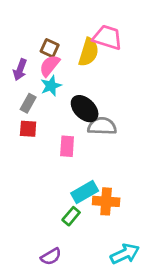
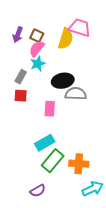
purple arrow: (20, 70) -> (18, 35), moved
black ellipse: (85, 109) -> (63, 81), turned -55
cyan rectangle: (85, 192) -> (45, 143), moved
orange cross: (106, 201) -> (79, 164), moved
green rectangle: (71, 216) -> (53, 161), size x1.6

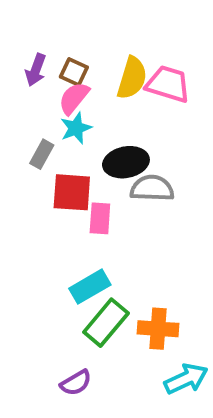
pink trapezoid: (80, 28) -> (168, 84), moved
red square: (21, 96) -> (72, 192), moved, size x1.5

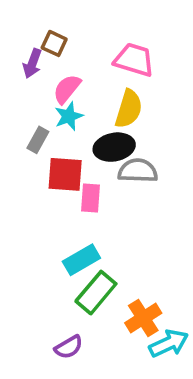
brown square: (74, 72) -> (54, 43), moved
yellow semicircle: (132, 78) -> (129, 109), moved
pink trapezoid: (168, 84) -> (134, 60), moved
orange cross: (158, 329) -> (143, 318), moved, turned -36

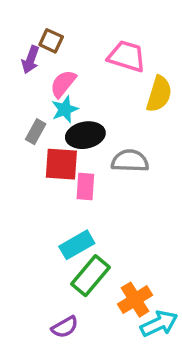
yellow semicircle: (129, 109) -> (159, 94), moved
black ellipse: (114, 147) -> (85, 135), moved

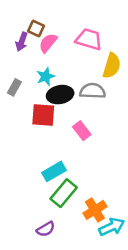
pink semicircle: (63, 84) -> (48, 43), moved
gray rectangle: (36, 132) -> (14, 87), moved
gray semicircle: (130, 161) -> (92, 91), moved
pink rectangle: (85, 187) -> (82, 131), moved, turned -42

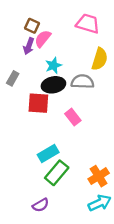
pink trapezoid: (89, 39) -> (88, 24), moved
purple arrow: (22, 42) -> (29, 46), moved
cyan star: (46, 77) -> (53, 65), moved
orange cross: (95, 210) -> (99, 176), moved

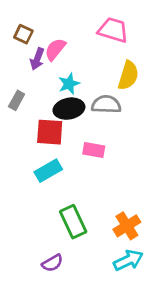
brown square: (32, 26) -> (23, 34), moved
pink rectangle: (73, 117) -> (94, 150), turned -42
cyan rectangle: (48, 154) -> (48, 171), moved
green rectangle: (57, 173) -> (73, 222), turned -65

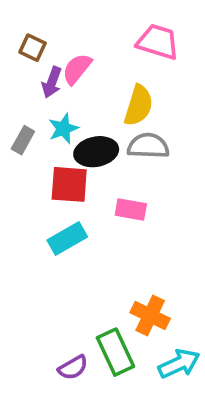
yellow semicircle: (128, 75) -> (139, 105), moved
cyan star: (69, 84) -> (63, 129), moved
green rectangle: (73, 222) -> (115, 352), moved
orange cross: (127, 226) -> (150, 315), moved, turned -32

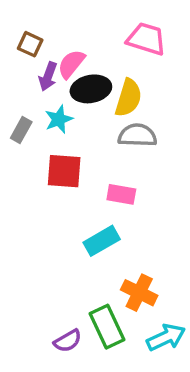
black ellipse: (96, 152) -> (91, 89), moved
cyan rectangle: (67, 238) -> (102, 241), moved

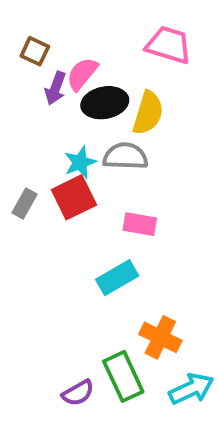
cyan star: (59, 119) -> (80, 162), moved
gray rectangle: (21, 130) -> (25, 204), moved
gray semicircle: (137, 135) -> (125, 156), moved
red square: (64, 171) -> (74, 197), turned -30

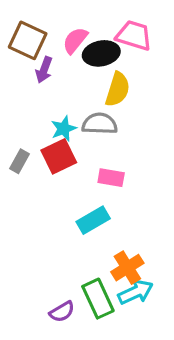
brown square: (35, 51) -> (28, 40), size x1.6
pink semicircle: (82, 74) -> (75, 40), moved
black ellipse: (105, 103) -> (101, 53), moved
orange cross: (160, 337) -> (127, 268), turned 32
cyan arrow: (191, 389) -> (136, 292), moved

